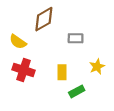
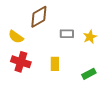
yellow star: (97, 67) -> (90, 37), moved
green rectangle: (77, 91) -> (89, 74), moved

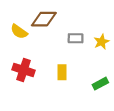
brown diamond: (39, 17) -> (44, 19), turned 30
yellow semicircle: (16, 37) -> (19, 32), moved

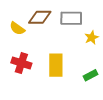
gray rectangle: (76, 38) -> (71, 18), moved, size x1.5
yellow rectangle: (62, 72) -> (56, 65), size x1.6

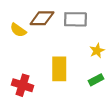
yellow star: (92, 38) -> (97, 51), moved
red cross: (21, 63) -> (23, 85), moved

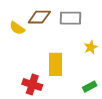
green rectangle: (96, 80) -> (90, 87), moved
red cross: (23, 85) -> (32, 85), moved

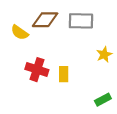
yellow rectangle: (55, 64) -> (64, 74), size x0.6
red cross: (32, 85) -> (37, 70), moved

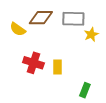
yellow star: (104, 54) -> (91, 35), moved
green rectangle: (103, 100) -> (85, 90), moved, turned -40

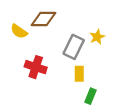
gray rectangle: (73, 19) -> (74, 47), moved, turned -65
yellow rectangle: (58, 67) -> (79, 74), moved

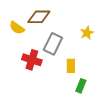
gray rectangle: (74, 47) -> (53, 44), moved

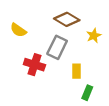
brown diamond: (39, 17) -> (67, 19), moved, turned 30

